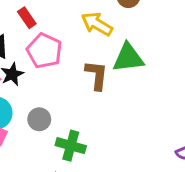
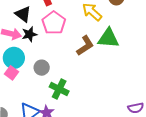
brown L-shape: (97, 75) -> (85, 46), turned 40

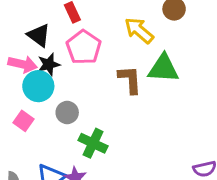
brown L-shape: (85, 46) -> (130, 80), turned -60
cyan circle: (14, 58) -> (38, 86), moved

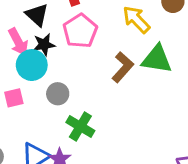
pink arrow: (23, 64) -> (18, 42), turned 44
brown L-shape: (130, 80) -> (123, 67), turned 40
pink square: (24, 121) -> (14, 98), turned 36

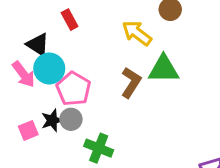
pink pentagon: (80, 31) -> (74, 89), moved
black star: (44, 45) -> (52, 120), moved
cyan circle: (32, 65) -> (49, 68), moved

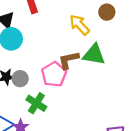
brown L-shape: (131, 83) -> (69, 60), turned -145
pink pentagon: (74, 89) -> (54, 74), moved

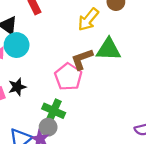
yellow arrow: (79, 25) -> (88, 19), turned -90
gray circle: (20, 79) -> (48, 127), moved

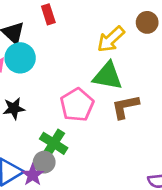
green triangle: (109, 49) -> (108, 76), moved
brown L-shape: (82, 59) -> (125, 107), moved

